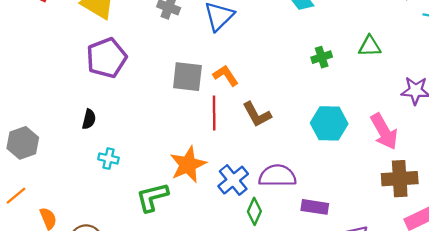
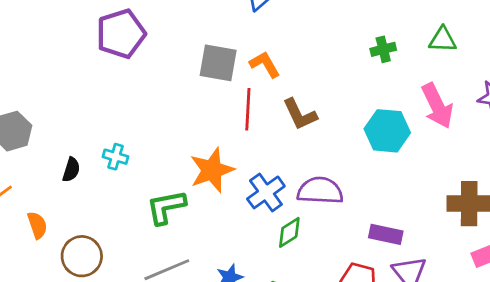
black semicircle: (89, 119) -> (71, 170), moved
pink arrow: (384, 131) -> (437, 106), moved
purple rectangle: (315, 207) -> (386, 234), moved
green diamond: (254, 211) -> (289, 232), turned 30

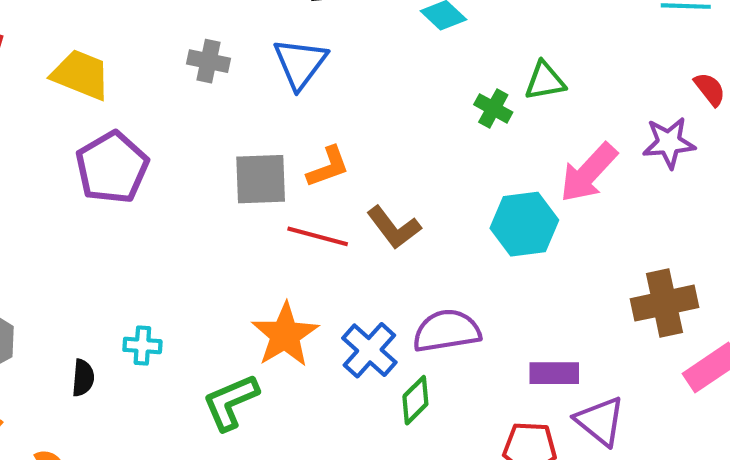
green triangle: (443, 40) -> (545, 81), moved
green cross: (383, 49) -> (493, 108), turned -35
orange L-shape: (265, 64) -> (328, 167), turned 112
pink arrow: (437, 106) -> (588, 173), turned 81
red line: (248, 109) -> (318, 236), turned -66

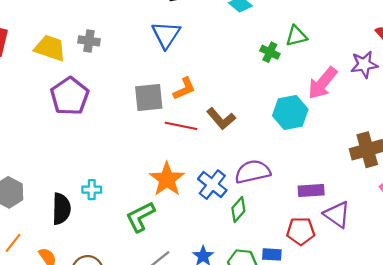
gray cross: (208, 61) -> (89, 41), moved
black semicircle: (83, 378) -> (61, 209), size x1.6

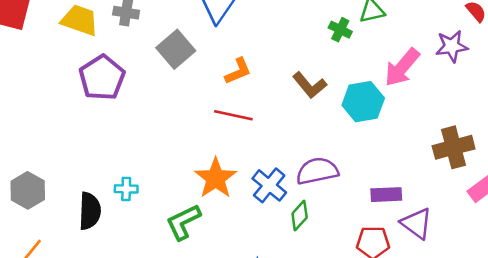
gray square: (149, 97) -> (176, 49), moved, turned -36
brown L-shape: (221, 119) -> (310, 85), moved

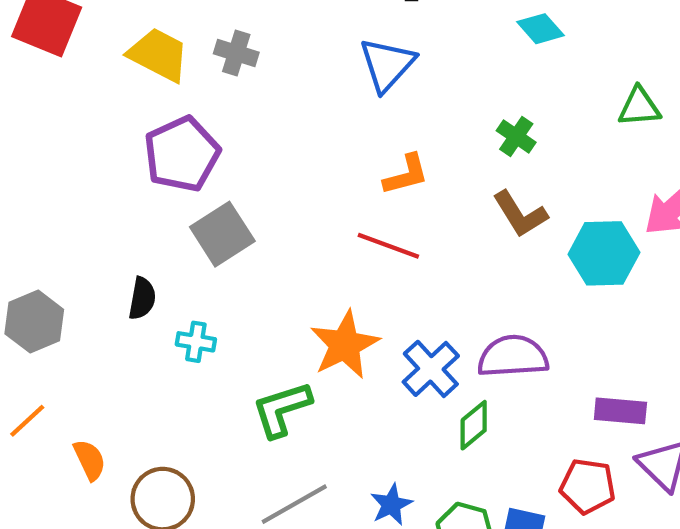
green cross: (340, 30) -> (516, 136), moved
gray square: (176, 49) -> (222, 234), moved
black semicircle: (90, 211) -> (142, 298), moved, size x0.7

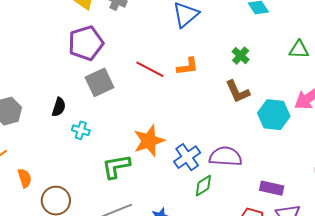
red line: (388, 246) -> (150, 69), moved

